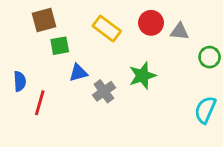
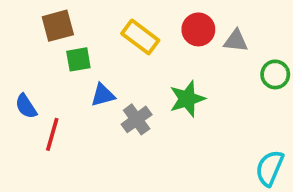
blue semicircle: (20, 81) -> (26, 106), turned 150
cyan semicircle: (205, 110) -> (270, 168), moved

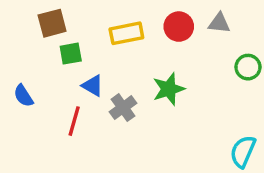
yellow rectangle: (140, 37) -> (126, 33), turned -48
gray triangle: (236, 41) -> (219, 23), moved
blue triangle: (103, 95) -> (93, 86), turned 45
red line: (52, 134) -> (74, 121), moved

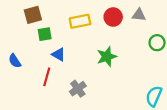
gray cross: (123, 108) -> (78, 89), moved

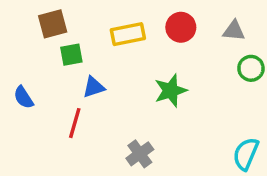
gray triangle: (139, 15) -> (234, 31), moved
blue triangle: (59, 54) -> (94, 87), turned -48
gray cross: (78, 89) -> (140, 154), moved

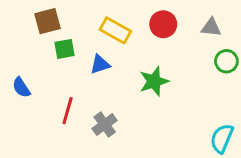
yellow rectangle: (128, 34) -> (115, 30), turned 40
blue triangle: (94, 87) -> (100, 64), moved
gray cross: (140, 154) -> (105, 124), moved

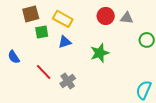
gray triangle: (211, 27) -> (127, 18), moved
yellow rectangle: (115, 30) -> (63, 19), moved
red line: (68, 111) -> (44, 72), turned -60

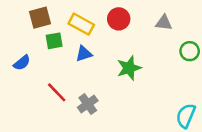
red circle: (106, 16) -> (119, 19), moved
blue semicircle: (14, 57) -> (22, 63), moved, turned -96

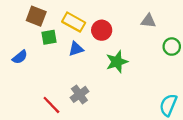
brown square: (40, 18) -> (36, 16), turned 36
red circle: (119, 19) -> (102, 30), moved
red line: (57, 92) -> (51, 105), moved

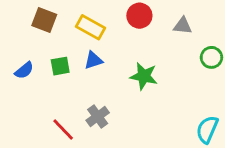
red circle: (102, 30) -> (139, 16), moved
green square: (49, 37) -> (60, 66), moved
green star: (117, 62) -> (144, 76), turned 30

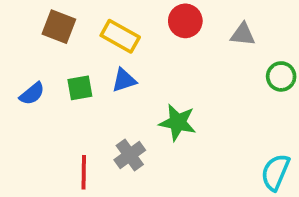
green star: (144, 76) -> (178, 122), moved
red line: (63, 129) -> (84, 172), turned 45

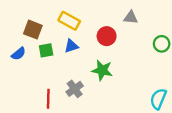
red circle: (185, 21) -> (107, 36), moved
brown square: (59, 27) -> (33, 30), moved
gray triangle: (243, 34) -> (131, 17), moved

